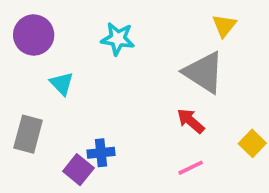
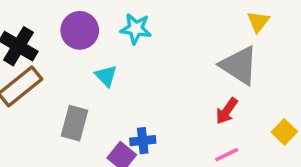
cyan star: (118, 39) -> (136, 29), moved
red arrow: (191, 121) -> (227, 111), turned -96

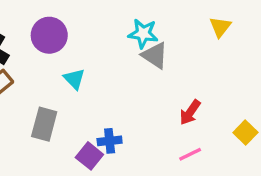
cyan star: (136, 29) -> (143, 34), moved
gray triangle: (239, 65) -> (155, 55), moved, size x0.7

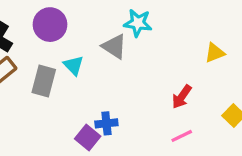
yellow triangle: (220, 27) -> (215, 53), moved, turned 30
gray triangle: (155, 55) -> (114, 47), moved
gray rectangle: (44, 124) -> (44, 81), moved

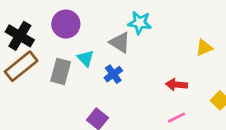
red arrow: (182, 97) -> (177, 85), turned 60
blue cross: (106, 123) -> (113, 74), moved, turned -30

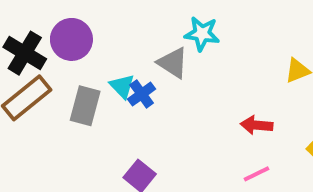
purple circle: (66, 24) -> (71, 39), moved
blue cross: (113, 74) -> (142, 94), moved

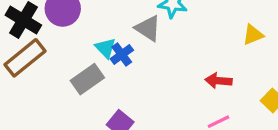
gray rectangle: (85, 106) -> (87, 79), moved, turned 40

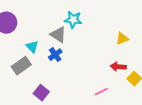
blue cross: (122, 54) -> (55, 55), moved
red arrow: (219, 81) -> (118, 67), moved

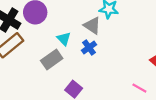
pink line: (101, 92) -> (139, 88), turned 56

